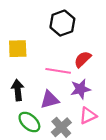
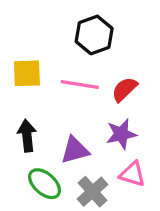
pink line: (58, 71) -> (80, 85), moved
pink triangle: (88, 116) -> (132, 174), turned 42

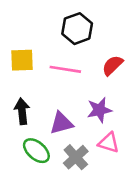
red semicircle: (124, 89) -> (112, 65), moved

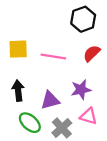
black hexagon: (77, 29) -> (83, 19), moved

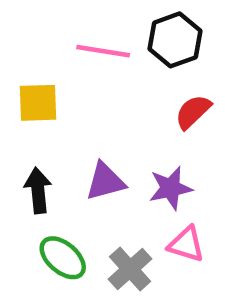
pink line: (53, 57) -> (103, 51), moved
purple triangle: (50, 100) -> (105, 181), moved

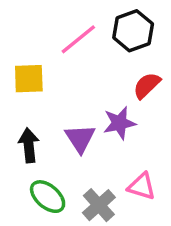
pink line: (103, 51) -> (78, 39), turned -48
purple triangle: (105, 181) -> (80, 138), turned -48
purple star: (170, 188) -> (119, 123), moved

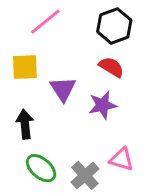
pink line: (78, 39) -> (45, 22), moved
red semicircle: (147, 85) -> (111, 67), moved, turned 75
purple triangle: (80, 138) -> (63, 89), moved

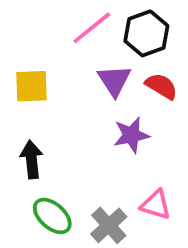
pink line: (45, 22) -> (92, 28), moved
red semicircle: (111, 67) -> (161, 86), moved
purple triangle: (63, 89) -> (114, 80), moved

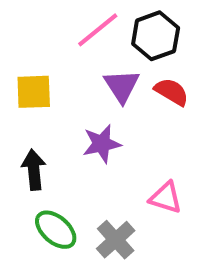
purple star: (131, 135) -> (102, 144), moved
pink triangle: (156, 205) -> (166, 198), moved

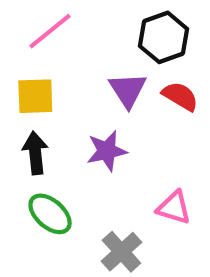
pink line: (98, 30) -> (50, 31), moved
black arrow: (34, 170) -> (35, 153), moved
green ellipse: (56, 230) -> (50, 214), moved

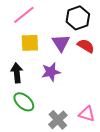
yellow square: (35, 96) -> (30, 43), moved
pink triangle: (174, 208) -> (87, 114), moved

